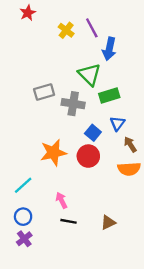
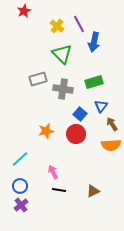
green triangle: (89, 75) -> (62, 54), moved
orange star: (53, 153) -> (46, 131), size x0.7

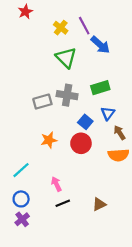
blue arrow: (94, 42) -> (100, 45), turned -60
gray rectangle: (38, 79) -> (42, 102), moved
black line: (59, 190) -> (63, 203), turned -32

